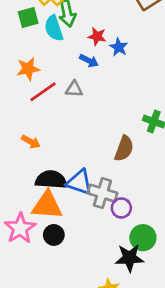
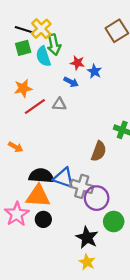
orange arrow: (31, 142) -> (16, 147), moved
purple circle: (121, 208) -> (97, 198), size x1.5
black star: (129, 258) -> (87, 238), moved, turned 30

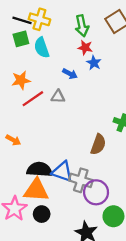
yellow cross: (41, 29) -> (39, 19), turned -30
green arrow: (54, 45) -> (82, 26), moved
red star: (77, 63) -> (85, 48), moved

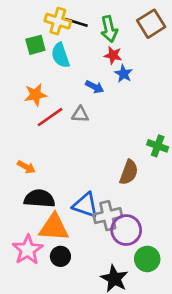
black line: (22, 20) -> (76, 22), moved
black semicircle: (39, 169) -> (39, 199), moved
gray cross: (81, 180) -> (108, 216), turned -30

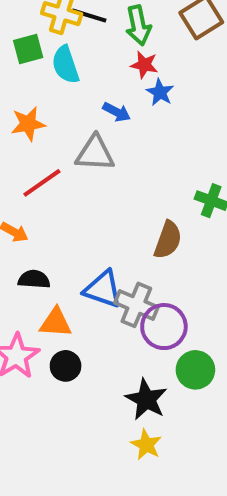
gray triangle: (80, 114) -> (95, 153), size x1.5
red line: (50, 117) -> (42, 183), moved
black semicircle: (39, 199) -> (34, 279), size x0.7
gray cross: (108, 216) -> (136, 305), turned 36
orange triangle: (54, 227) -> (56, 323), size x0.7

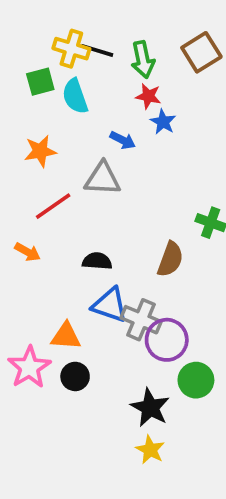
black semicircle: (34, 279) -> (97, 261), moved

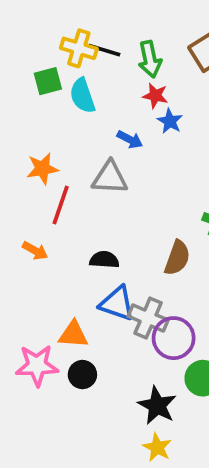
orange star: (40, 151) -> (42, 169), moved
red line: (53, 206) -> (61, 205), turned -36
pink star: (29, 367) -> (37, 365), turned 30

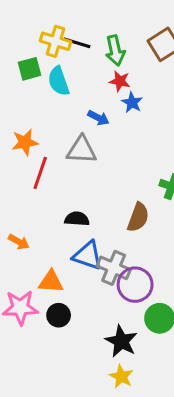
orange arrow: (35, 251) -> (19, 242), moved

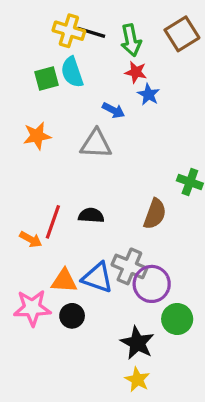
green square: (29, 69) -> (47, 79), moved
red line: (40, 173) -> (53, 222), moved
blue triangle: (88, 256) -> (98, 278), moved

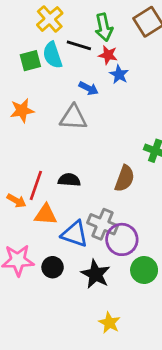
yellow cross: (69, 31) -> (50, 19), turned 32
black line: (91, 32) -> (79, 45), moved
orange triangle: (64, 281) -> (46, 215), moved
black star: (137, 343) -> (96, 274), moved

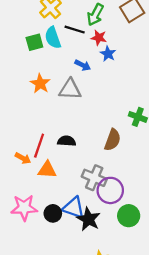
green arrow: (104, 27) -> (95, 15), turned 40
orange star: (22, 111) -> (40, 84), moved, turned -30
blue triangle: (75, 234) -> (74, 208), moved

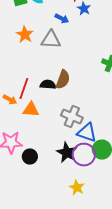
brown semicircle: (113, 140) -> (63, 80), moved
purple circle: (110, 190) -> (84, 155), moved
blue triangle: (74, 208) -> (87, 133), moved
black circle: (53, 213) -> (30, 157), moved

